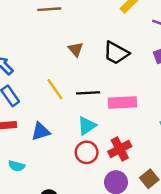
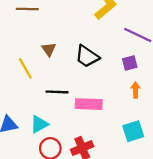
yellow line: (55, 89) -> (25, 68), moved
cyan triangle: (87, 126) -> (39, 124), moved

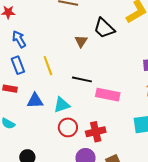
black trapezoid: (87, 56) -> (104, 28), moved
yellow line: (25, 68) -> (48, 66), moved

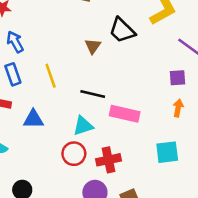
cyan triangle: (62, 105) -> (83, 126), moved

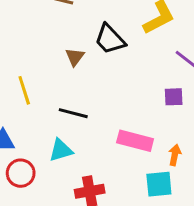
orange arrow: (178, 108) -> (175, 155), moved
pink rectangle: (125, 114) -> (135, 141), moved
red circle: (74, 154) -> (21, 173), moved

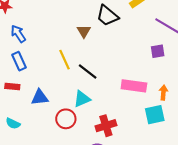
yellow line: (24, 90) -> (64, 60), moved
black line: (73, 113) -> (88, 72), turned 30
red circle: (21, 173) -> (66, 119), moved

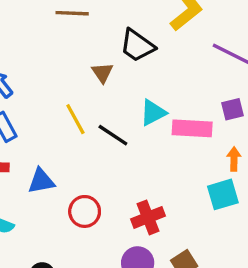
purple square: (158, 51) -> (232, 109), moved
pink rectangle: (134, 86) -> (192, 128), moved
cyan triangle: (82, 99) -> (153, 113), moved

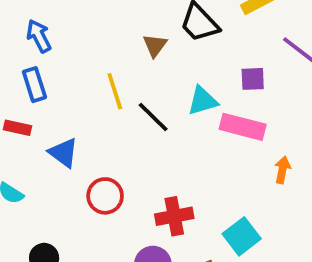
purple square: (232, 109) -> (253, 79), moved
blue triangle: (41, 181) -> (63, 153), turned 36
cyan square: (223, 194) -> (242, 236), moved, turned -32

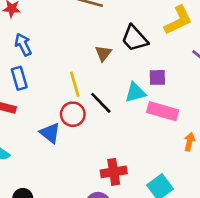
purple square: (253, 79) -> (157, 77), moved
blue triangle: (63, 153) -> (50, 133), moved
red circle: (105, 196) -> (73, 114), moved

